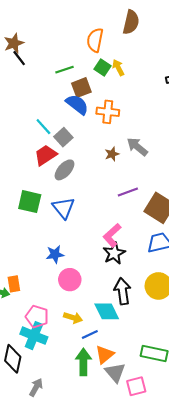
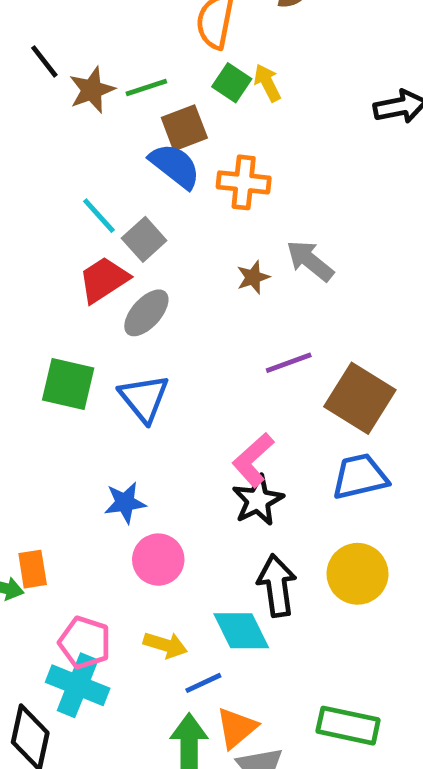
brown star: (14, 43) -> (92, 90), moved

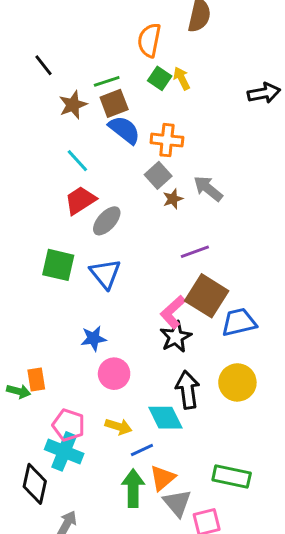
brown star: (92, 90) -> (73, 105), moved
brown square: (184, 128) -> (114, 103), moved
gray square: (144, 239) -> (158, 175), moved
brown square: (360, 398) -> (207, 296), moved

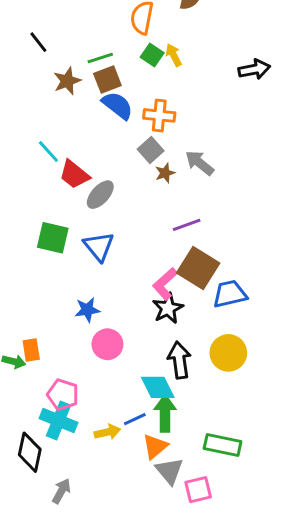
cyan line: (77, 161) -> (48, 151), moved
red trapezoid: (80, 200) -> (74, 174), turned -108
yellow arrow: (118, 427) -> (107, 432), moved, turned -30
green arrow: (133, 488) -> (165, 413), moved

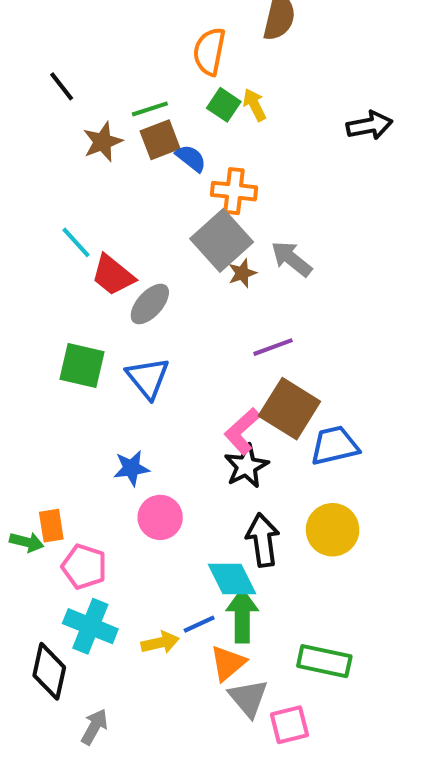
blue semicircle: (118, 105) -> (191, 158), moved, size x0.7
gray square: (151, 150) -> (222, 240), size x1.6
pink pentagon: (63, 395) -> (84, 567), moved

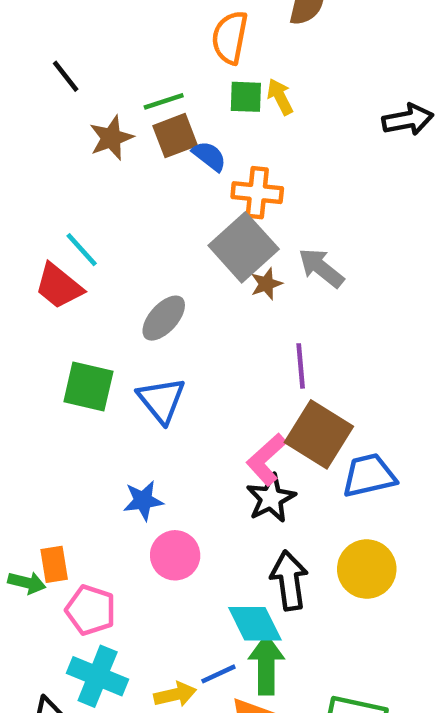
green square: (224, 105) -> (246, 97), turned -32
red trapezoid: (113, 275) -> (59, 286), moved
purple line: (273, 347) -> (301, 366), turned -75

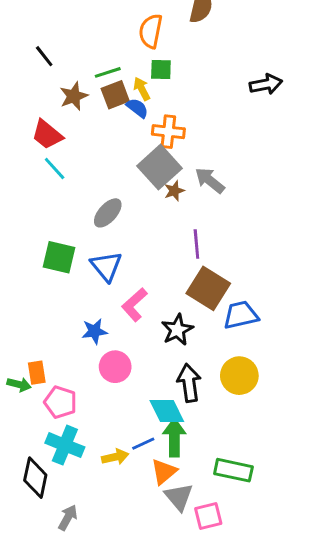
yellow arrow: (280, 97) -> (142, 89), moved
red trapezoid: (59, 286) -> (47, 135), moved
pink L-shape: (266, 460) -> (134, 305), moved

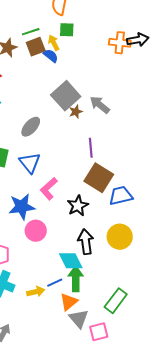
orange cross: (168, 132) -> (120, 43), moved
blue star: (94, 331) -> (22, 207), size x1.5
green rectangle: (233, 470) -> (116, 301), turned -65

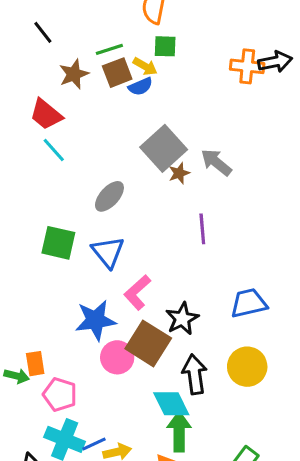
yellow arrow: (54, 43) -> (145, 66), turned 147
blue semicircle: (51, 56) -> (140, 87), turned 119
brown square: (99, 178) -> (148, 343), moved
blue line: (55, 283) -> (94, 444), moved

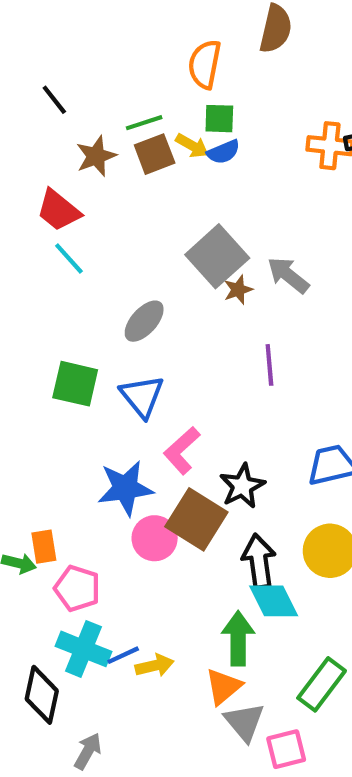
blue semicircle: (140, 87) -> (223, 152), moved
cyan diamond: (171, 404) -> (274, 601), moved

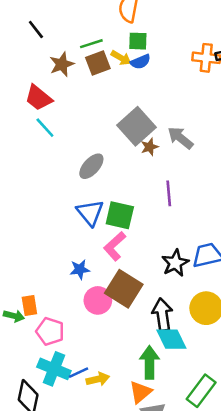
green square: (75, 384) -> (120, 215), moved
black star: (242, 486) -> (175, 263), moved
blue star: (125, 488) -> (80, 269), size x0.6

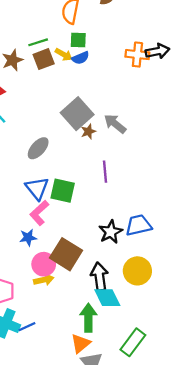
pink L-shape: (115, 246) -> (39, 213), moved
yellow arrow: (98, 379) -> (44, 280), moved

